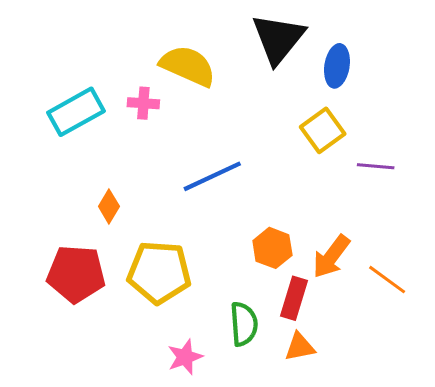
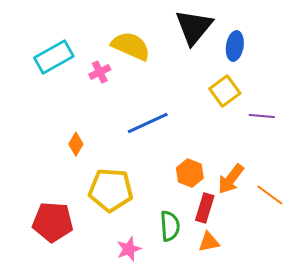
pink cross: (143, 103) -> (100, 72), turned -30
cyan rectangle: (76, 112) -> (54, 57), moved
red pentagon: (76, 274) -> (53, 222), moved

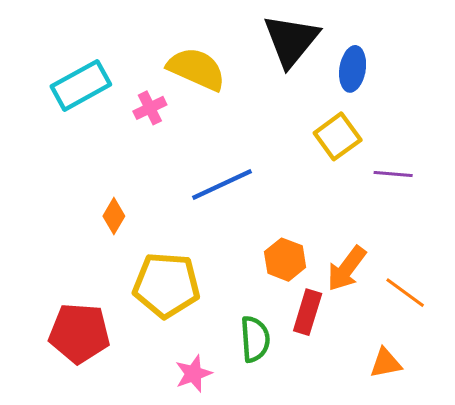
orange triangle: (209, 242) -> (386, 363), moved

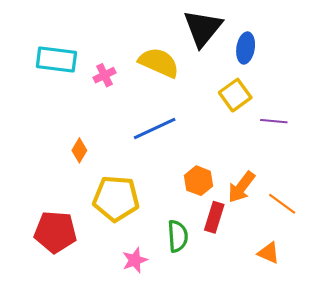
yellow semicircle: (196, 69) -> (159, 63), moved
cyan rectangle: (81, 85) -> (56, 59), turned 36
orange triangle: (386, 363) -> (269, 253), turned 35

